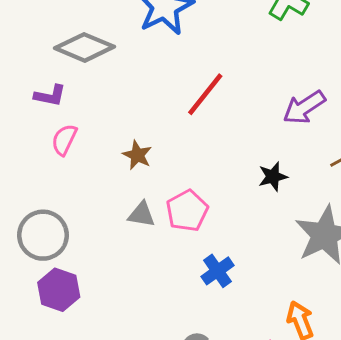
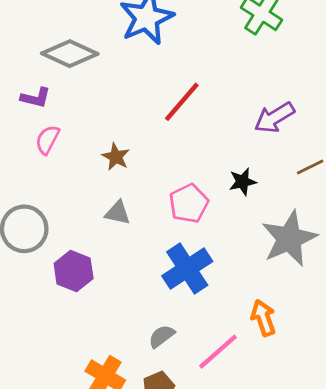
pink pentagon: (187, 211) -> (189, 203), moved
blue cross: (218, 271) -> (187, 269), size x1.6
purple hexagon: (59, 290) -> (74, 271), moved

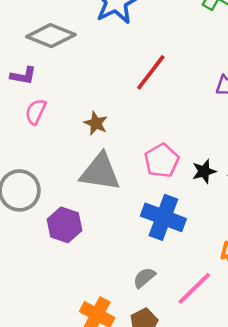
black star: (243, 182) -> (204, 171), moved
gray triangle: (118, 213) -> (100, 172), size x1.8
blue cross: (187, 269) -> (163, 217), turned -33

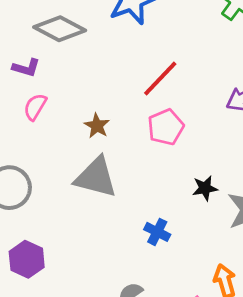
pink pentagon: (162, 161) -> (166, 127), moved
blue cross: (163, 217) -> (157, 232), size x0.6
purple hexagon: (64, 225) -> (27, 259), moved

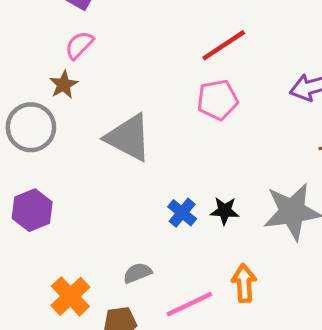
brown star: (97, 126) -> (64, 85), moved
black star: (205, 188) -> (225, 211), moved

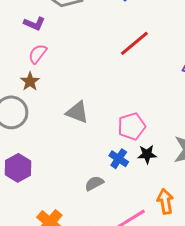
pink pentagon: (218, 100) -> (132, 126), moved
gray triangle: (128, 138) -> (77, 112), size x0.7
gray semicircle: (137, 273) -> (94, 183), moved

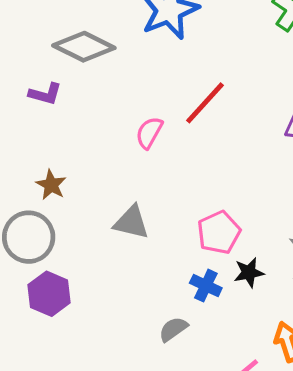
pink semicircle: (38, 54) -> (149, 133), moved
purple hexagon: (18, 168) -> (49, 294), moved

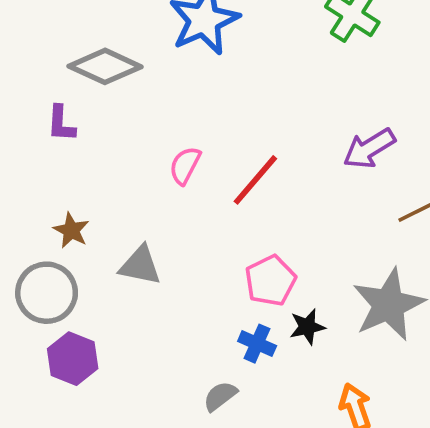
purple L-shape: (45, 94) -> (61, 124), turned 80
red line: (205, 103) -> (255, 180), moved
gray triangle: (131, 222) -> (140, 265), moved

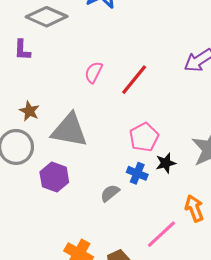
gray triangle: (140, 265) -> (69, 130), size x1.5
purple hexagon: (73, 359) -> (54, 177), moved
gray semicircle: (220, 396) -> (110, 193), moved

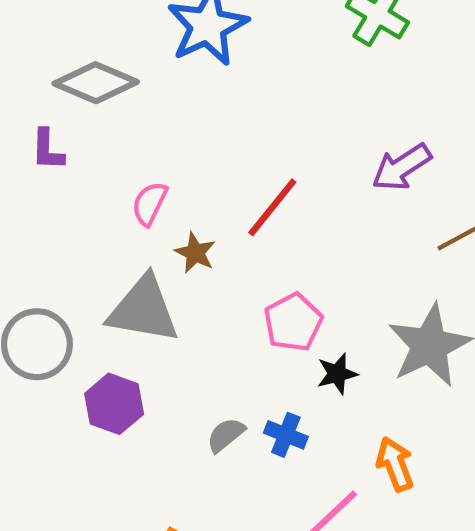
pink semicircle: (94, 72) -> (150, 204), moved
brown star: (29, 111) -> (195, 253), moved
blue cross: (137, 173) -> (286, 435), moved

